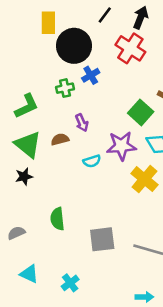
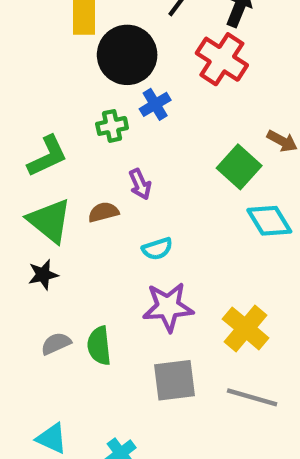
purple star: (121, 146) -> (168, 307), moved
yellow cross: (144, 179) -> (246, 328), moved
gray semicircle: (16, 233) -> (56, 344), moved

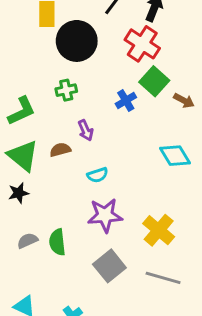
blue cross: (155, 104) -> (126, 101), moved
green square: (239, 167) -> (154, 81), moved
gray square: (174, 380) -> (109, 266), turned -32

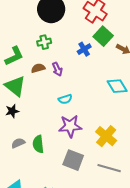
brown semicircle: (60, 150) -> (38, 68), moved
gray square: (109, 266) -> (73, 160), turned -30

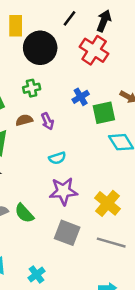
green square: (103, 36) -> (104, 113), moved, turned 36
green semicircle: (38, 144) -> (24, 213), turned -36

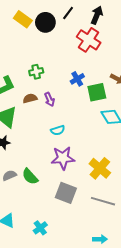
yellow rectangle: (16, 26) -> (23, 19), turned -54
black circle: (40, 48) -> (45, 22), moved, size x0.7

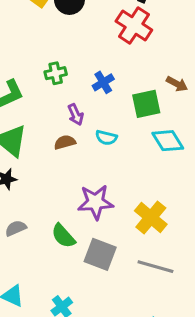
blue cross: (77, 79) -> (103, 82), moved
brown semicircle: (30, 98) -> (65, 142), moved
cyan semicircle: (58, 130) -> (106, 138), moved, turned 32
green semicircle: (30, 176) -> (63, 236), moved

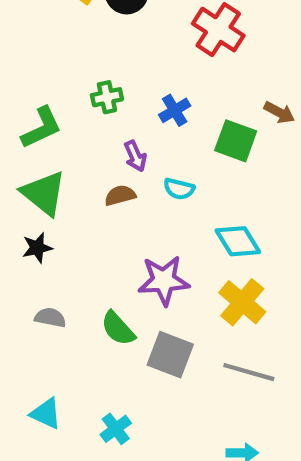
green square: (146, 104) -> (236, 141), turned 32
cyan diamond: (168, 141) -> (238, 241), moved
gray semicircle: (16, 228) -> (50, 318), turned 35

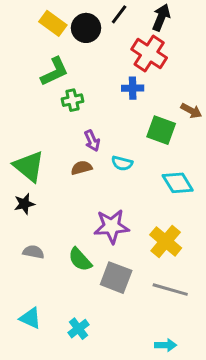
blue cross: (175, 110) -> (133, 88), moved, turned 30
green L-shape: (42, 128) -> (54, 72), moved
cyan diamond: (238, 241) -> (178, 183), moved

